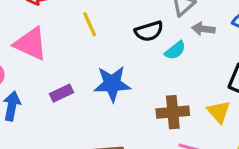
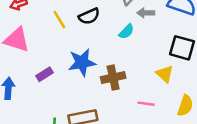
black semicircle: (149, 31) -> (89, 16), moved
brown cross: (173, 112) -> (113, 78), moved

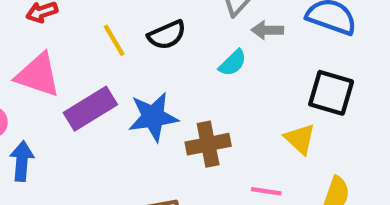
purple rectangle: (45, 74) -> (90, 109), moved, size x1.6

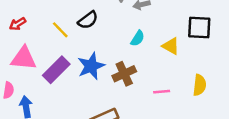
cyan semicircle: (233, 63) -> (138, 38), moved
black square: (331, 93) -> (199, 28), moved
yellow triangle: (300, 139) -> (171, 46), moved

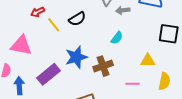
red arrow: (18, 24) -> (38, 12), moved
yellow triangle: (171, 46) -> (148, 61), moved, turned -35
purple rectangle: (56, 70) -> (48, 74), moved

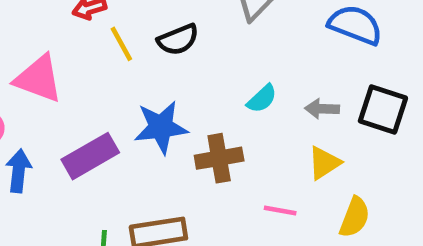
gray arrow: (123, 10) -> (322, 109), moved
yellow triangle: (148, 61) -> (324, 163), turned -42

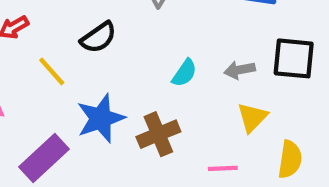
yellow line: (121, 44) -> (52, 71), moved

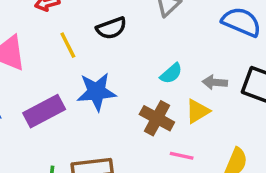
yellow triangle: (252, 117) -> (198, 111), moved
brown cross: (158, 134) -> (157, 118), moved, turned 36

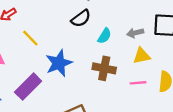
black semicircle: (111, 28) -> (81, 18), moved
yellow triangle: (198, 111) -> (142, 56), moved, turned 36
pink line: (182, 156) -> (138, 83), moved

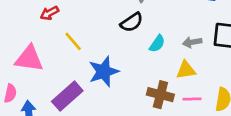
yellow triangle: (142, 56) -> (186, 70), moved
brown cross: (104, 68) -> (160, 95), moved

